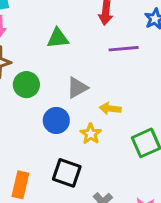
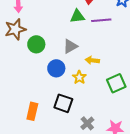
green triangle: (58, 38) -> (77, 16), moved

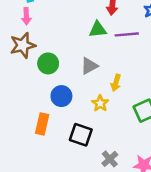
yellow arrow: (92, 60) -> (116, 83), turned -80
blue circle: (56, 68) -> (61, 96), moved
orange rectangle: (32, 111) -> (42, 124), moved

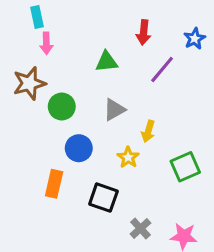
pink arrow: (26, 16) -> (46, 43), moved
green triangle: (98, 30) -> (107, 62), moved
purple line: (127, 34) -> (162, 69), turned -45

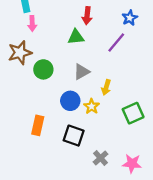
red arrow: (144, 32) -> (87, 16), moved
blue star: (195, 39) -> (130, 18), moved
blue circle: (79, 148) -> (70, 101), moved

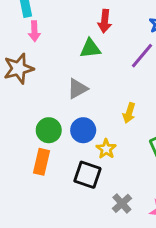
green circle: (43, 69) -> (49, 130), moved
gray triangle: (81, 72) -> (77, 89), moved
yellow star: (92, 106) -> (106, 149), moved

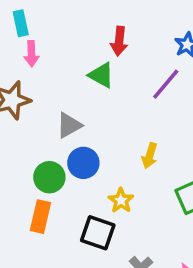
green triangle: (90, 48) -> (101, 75), turned 35
gray triangle: (77, 89) -> (69, 125), moved
blue circle: (83, 130) -> (83, 163), moved

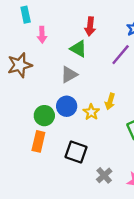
pink arrow: (31, 54) -> (42, 35), moved
gray triangle: (69, 125) -> (69, 75), moved
yellow star: (121, 200) -> (91, 112), moved

